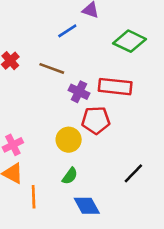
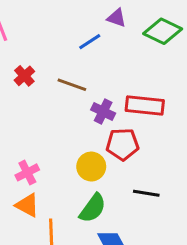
green diamond: (129, 41) -> (163, 31), moved
black line: (133, 173) -> (146, 193), moved, turned 55
green semicircle: (70, 176) -> (93, 208), size x1.5

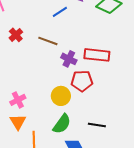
black line: (146, 193) -> (97, 125), moved
orange triangle: (27, 205) -> (18, 122), turned 30

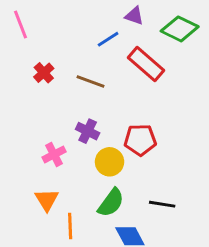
red rectangle: (97, 55) -> (146, 64), moved, turned 35
purple cross: (69, 59) -> (88, 131), moved
pink cross: (18, 100) -> (54, 154), moved

